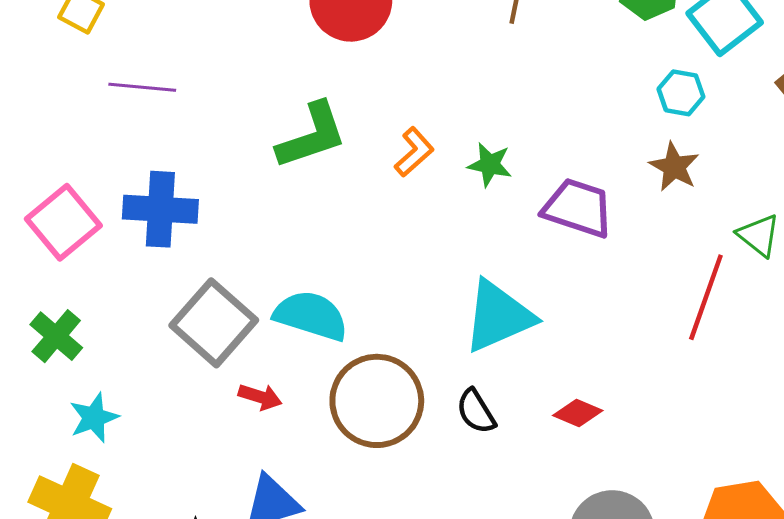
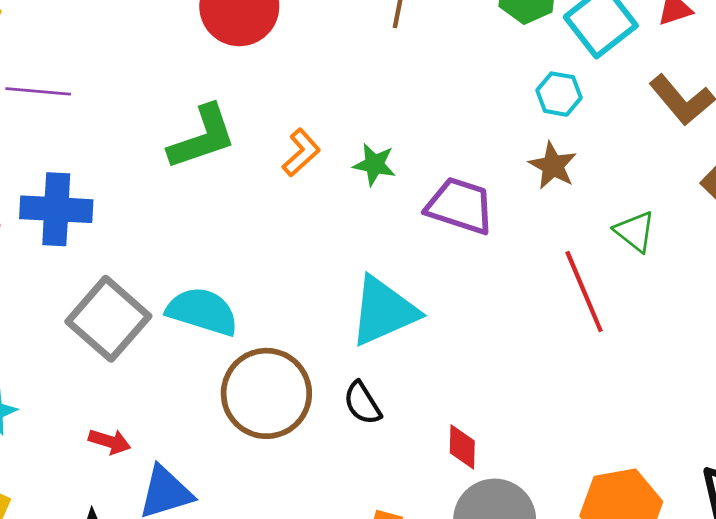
red line: (706, 297) -> (584, 292), turned -42
red arrow: (260, 397) -> (110, 441), moved
red diamond: (578, 413) -> (462, 447), moved, turned 69

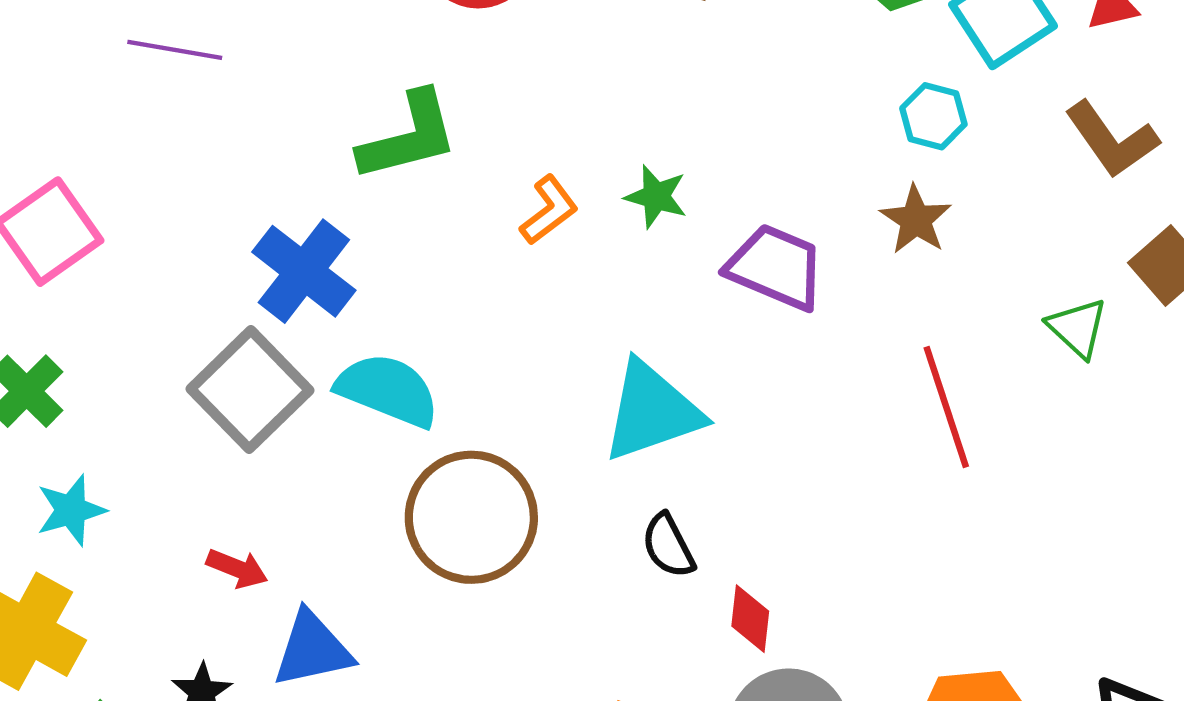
orange L-shape: (301, 153) -> (549, 210), moved
blue cross: (56, 209) -> (304, 271), moved, turned 30
green triangle: (635, 231) -> (1077, 328), moved
black semicircle: (362, 403) -> (668, 546), moved

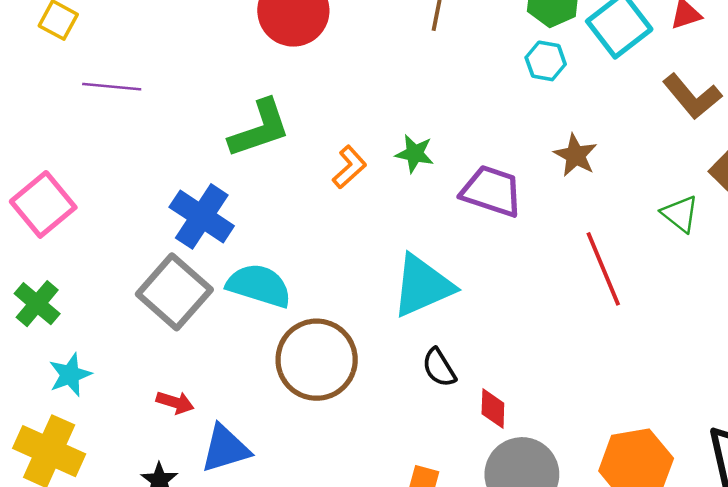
cyan hexagon: (933, 116) -> (546, 61), moved

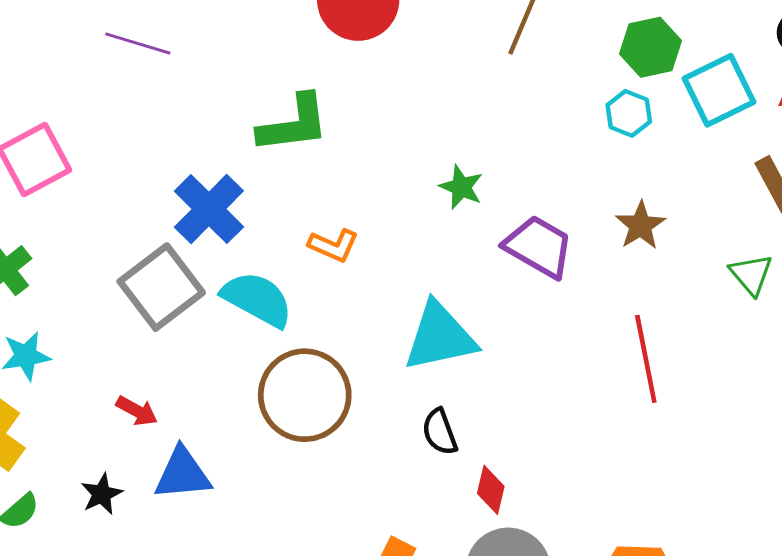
orange L-shape: (349, 167) -> (334, 245), moved, turned 54
green triangle: (680, 214) -> (751, 274), moved

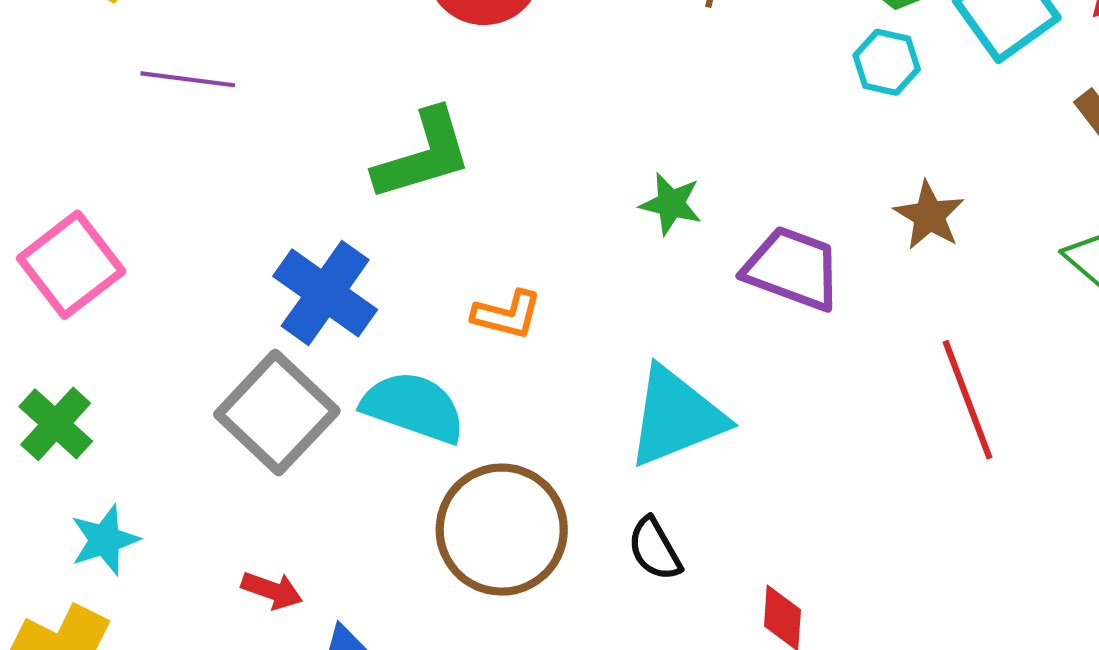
black semicircle: (440, 432) -> (655, 549), moved

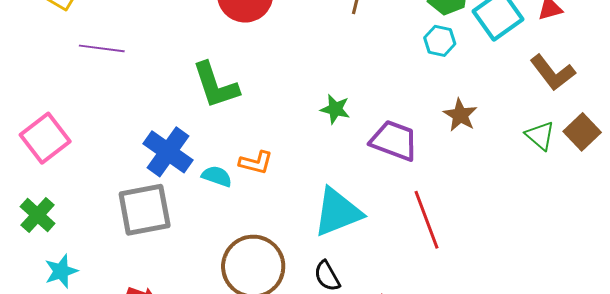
green L-shape: (423, 155) -> (215, 85), turned 88
red line: (968, 400) -> (427, 220), moved
cyan semicircle: (413, 407) -> (217, 176), moved, size x0.6
gray square: (277, 413) -> (145, 210), turned 36

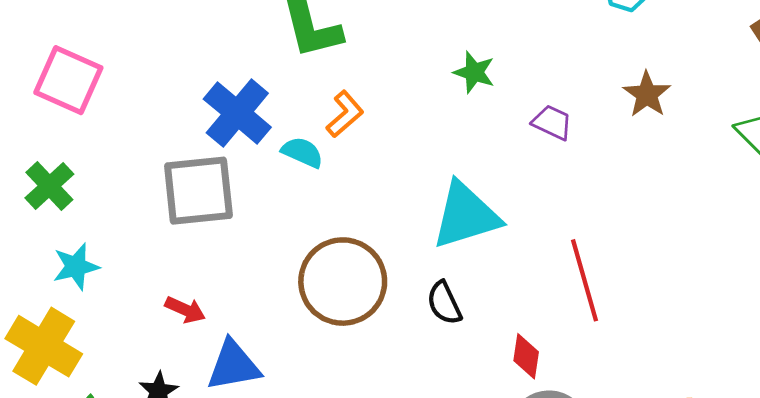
pink square: (45, 138) -> (68, 80), turned -33
purple trapezoid: (394, 141) -> (552, 122), size x0.6
orange L-shape: (256, 163) -> (345, 114), moved, turned -60
red line: (427, 220) -> (584, 280), moved

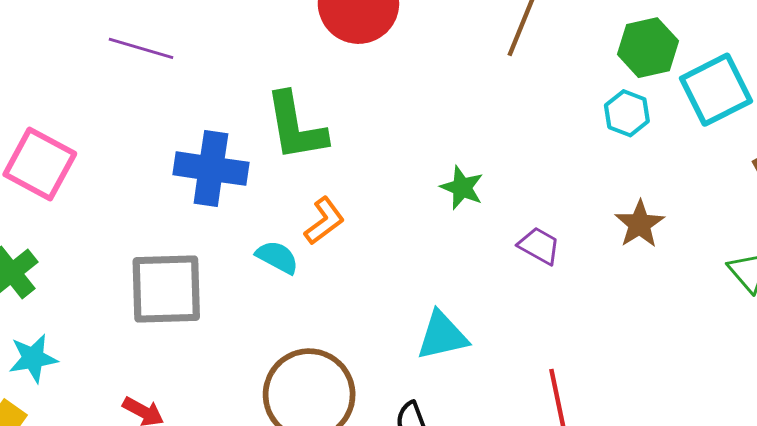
blue cross: (237, 113) -> (211, 169), moved, turned -36
cyan triangle: (466, 215) -> (442, 336), size x0.7

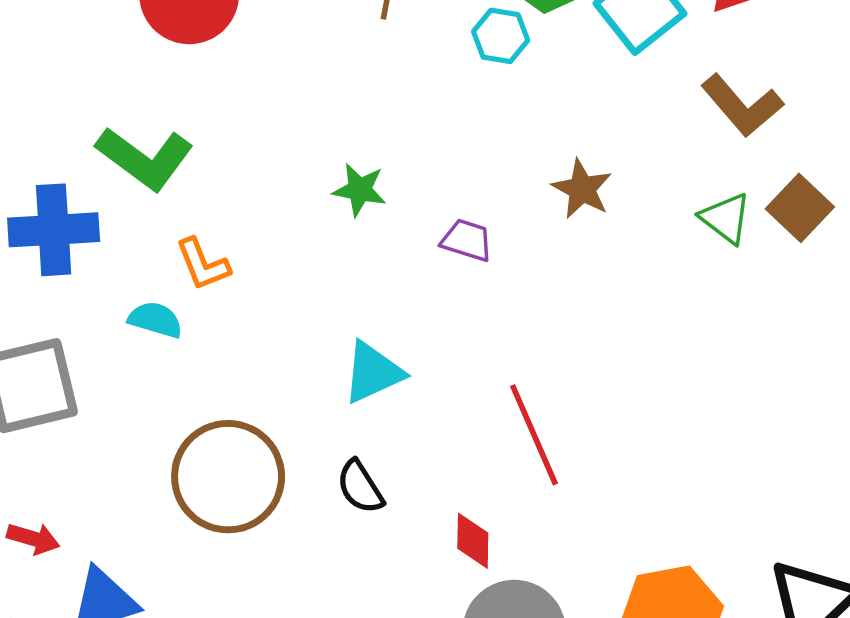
cyan hexagon: (627, 113) -> (501, 36), moved
green L-shape: (296, 127) -> (145, 158), turned -32
orange L-shape: (324, 221) -> (203, 264), turned 117

